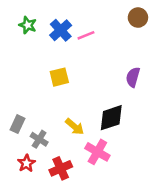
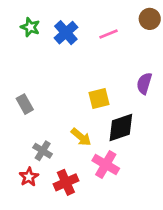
pink line: (86, 35) -> (109, 34), moved
yellow square: (59, 77) -> (99, 99), moved
gray rectangle: (18, 124) -> (25, 104), moved, turned -54

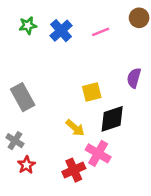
green star: (30, 27) -> (28, 25), turned -30
gray rectangle: (25, 104) -> (23, 97), size x1.5
gray cross: (43, 151) -> (15, 141), moved
red cross: (66, 182) -> (74, 170), moved

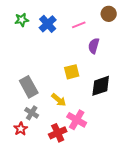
purple semicircle: (134, 78) -> (94, 46), moved
gray rectangle: (23, 97) -> (29, 87), moved
black diamond: (112, 119) -> (101, 86), moved
gray cross: (15, 141) -> (32, 113), moved

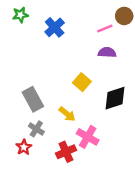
green star: (22, 20) -> (20, 15), moved
pink line: (79, 25) -> (105, 29), moved
purple semicircle: (94, 46) -> (107, 52), turned 77
yellow square: (72, 72) -> (82, 82), turned -35

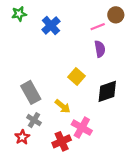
purple semicircle: (107, 52) -> (100, 49), turned 77

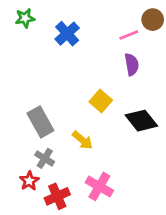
black diamond: (107, 91) -> (141, 121), turned 70
pink cross: (82, 128) -> (99, 186), moved
red cross: (62, 141) -> (57, 196), moved

